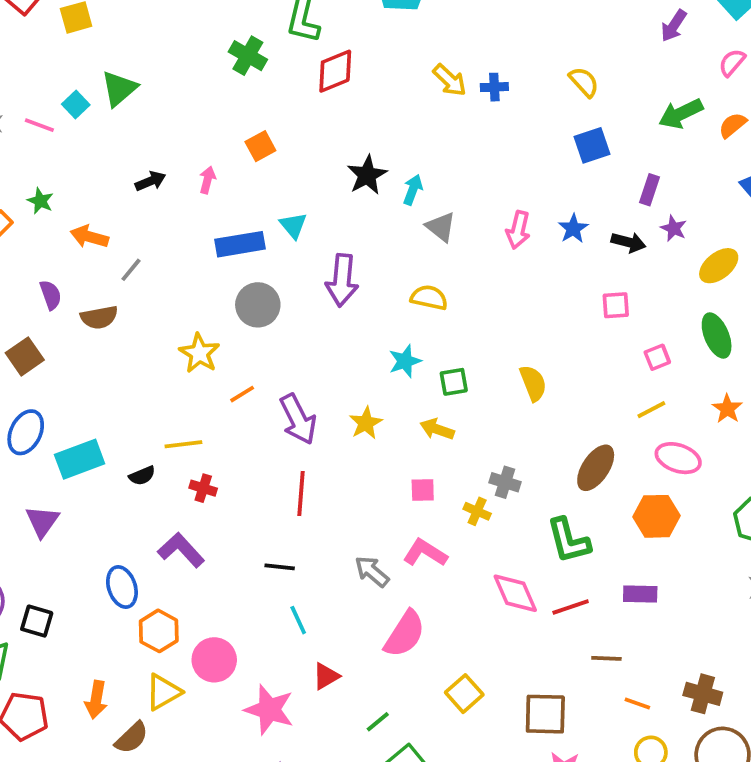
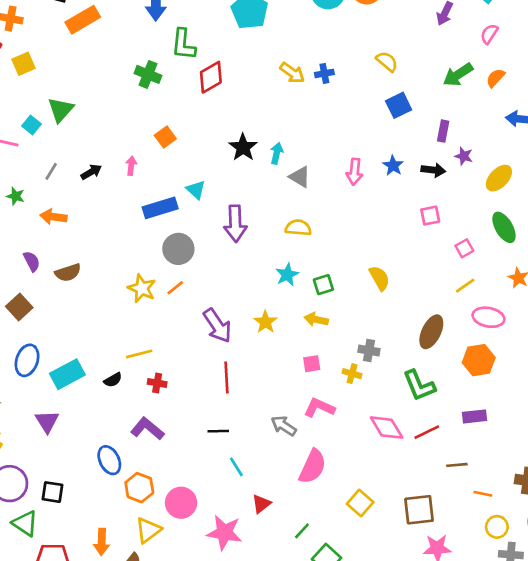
gray line: (131, 270) -> (51, 171), moved
orange line: (242, 394) -> (175, 288), moved

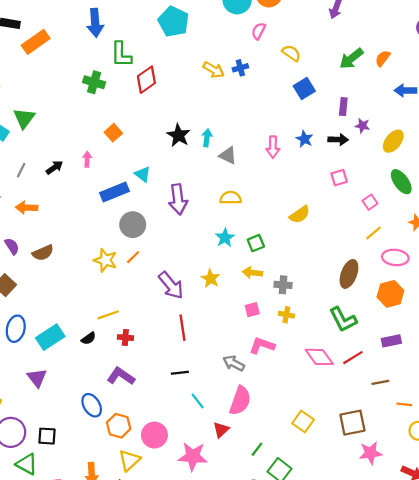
pink semicircle: (489, 34) -> (259, 31), moved
yellow semicircle: (379, 278) -> (300, 215), moved, turned 90
gray cross: (369, 350) -> (283, 285), moved
pink semicircle: (313, 467) -> (240, 401), moved

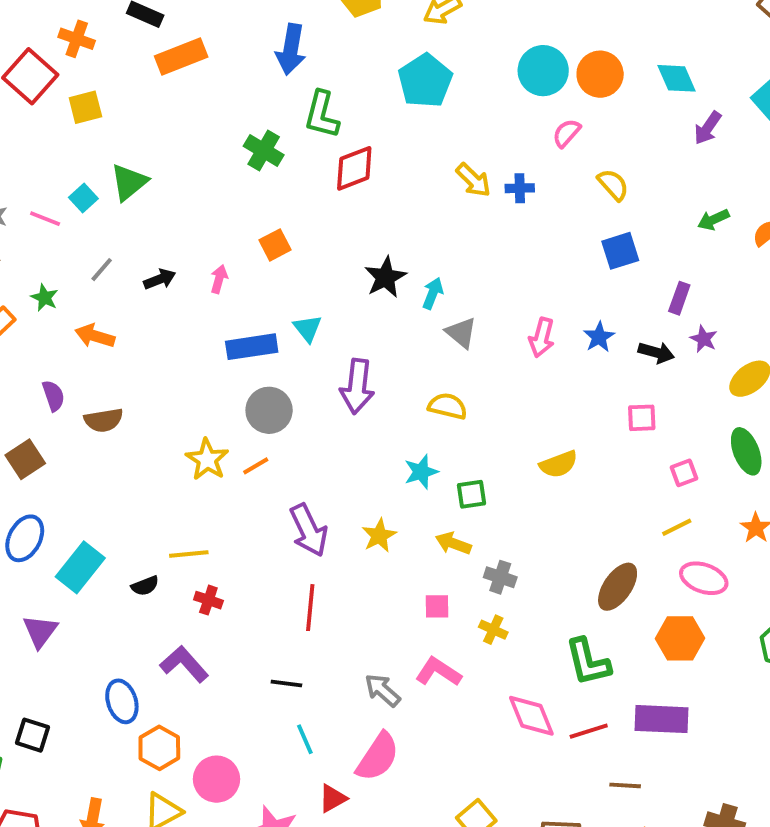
green arrow: (351, 59) -> (713, 220), size x0.7
cyan rectangle: (50, 337) -> (80, 567), turned -32
purple rectangle: (391, 341) -> (661, 719), size x1.5

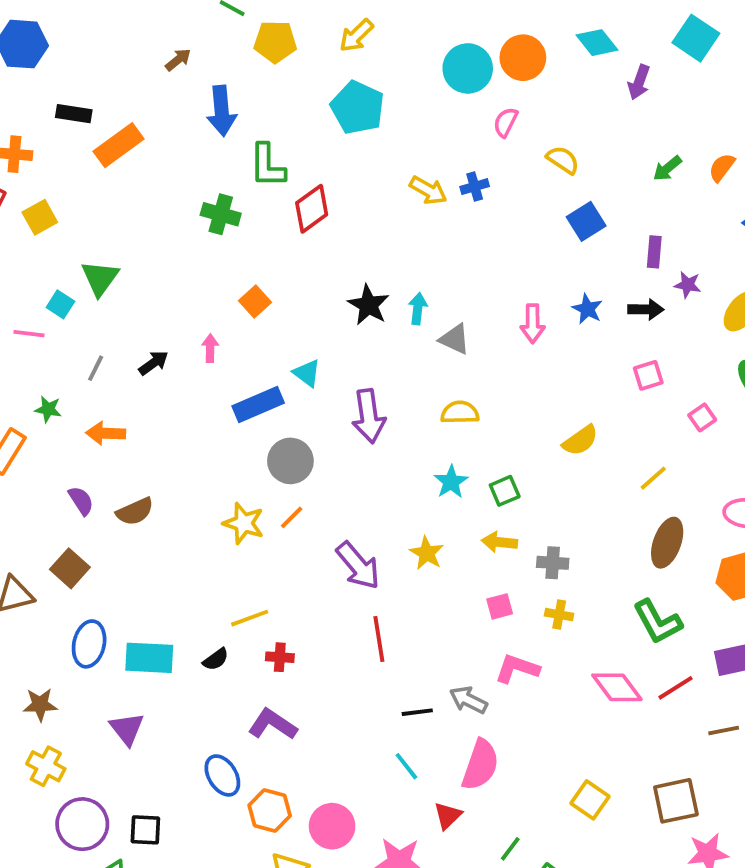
yellow line: (677, 527) -> (653, 478), moved
cyan rectangle: (80, 567) -> (149, 658), turned 69
black line: (286, 684) -> (417, 712), moved

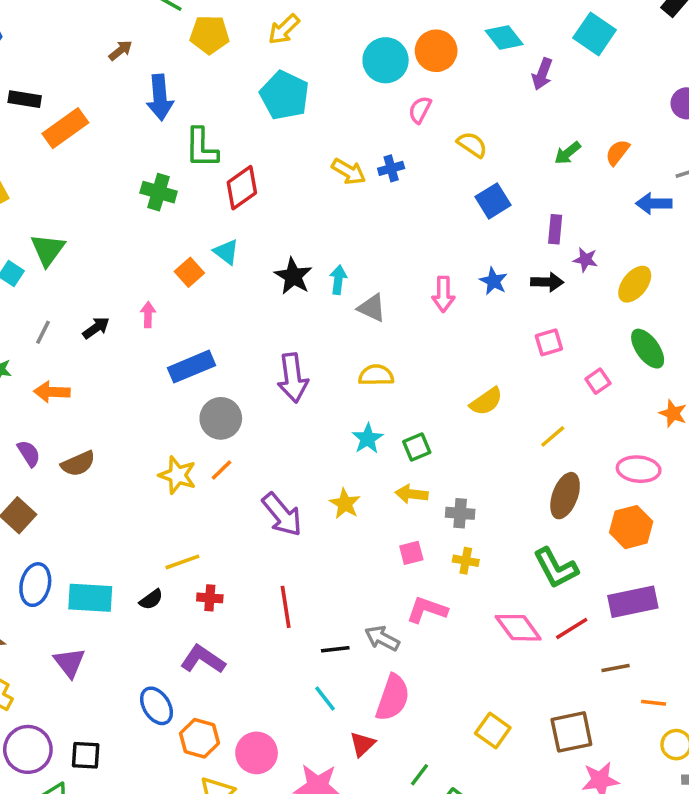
cyan triangle: (307, 373) -> (226, 252), moved
red line: (379, 639) -> (286, 607), moved

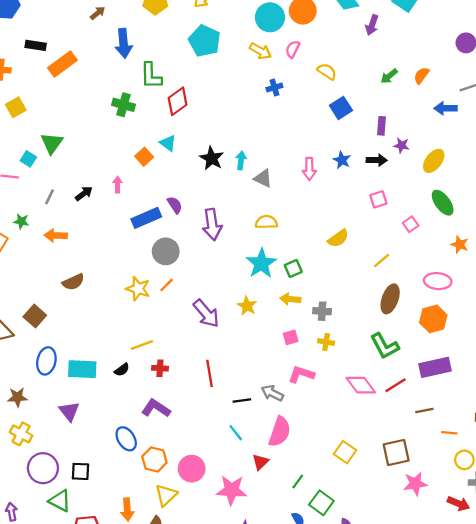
yellow arrow: (349, 172) -> (260, 51), moved
cyan star: (368, 439) -> (261, 263), size x1.5
purple semicircle: (29, 453) -> (175, 205), moved

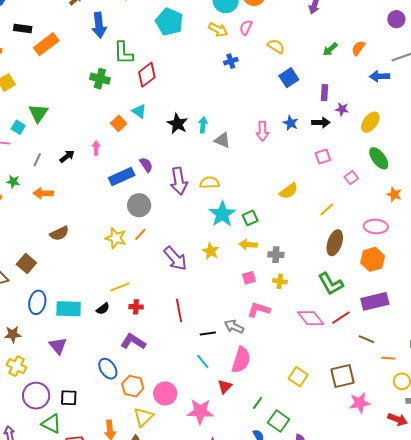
yellow semicircle: (266, 222) -> (209, 183), moved
brown line: (424, 411) -> (366, 339), turned 35

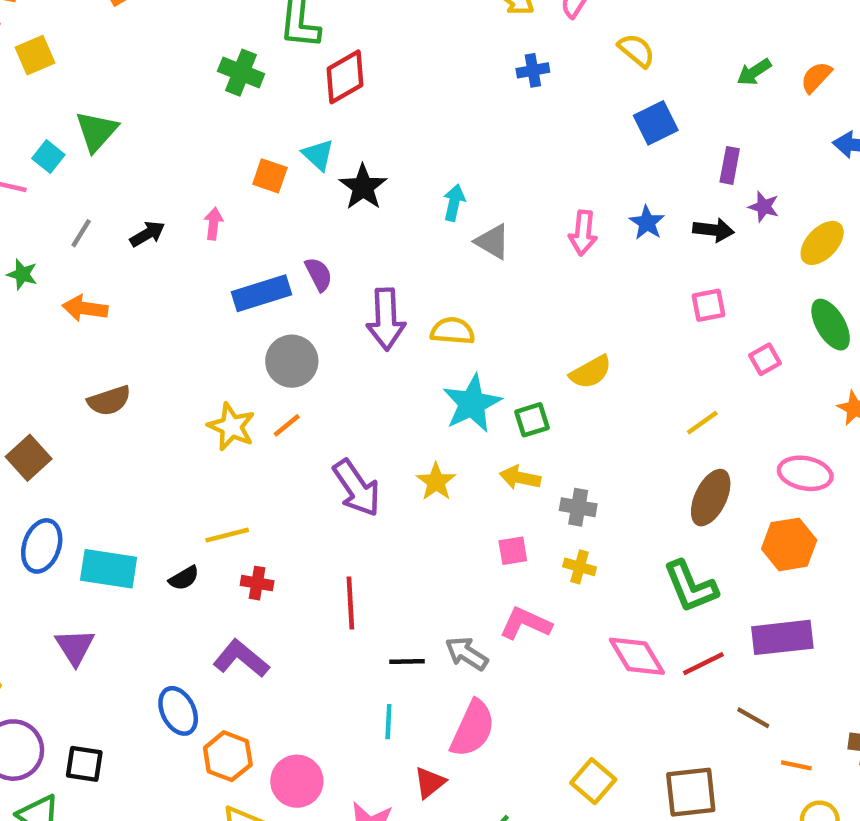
orange square: (119, 123) -> (270, 176), turned -35
black star: (177, 124) -> (363, 187), moved
yellow semicircle: (289, 191) -> (591, 372), moved
cyan line: (203, 362) -> (388, 722), turned 35

